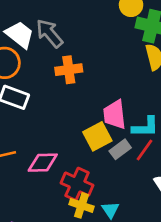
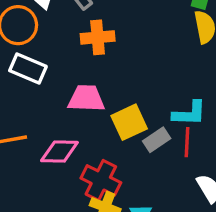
pink trapezoid: (115, 115) -> (86, 98), moved, turned 96
red line: (145, 150) -> (187, 142), turned -35

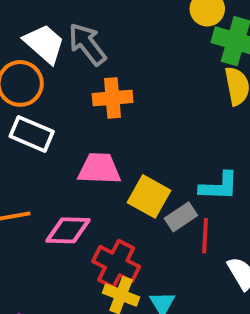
yellow square: (129, 122) -> (149, 196), turned -36
red line: (187, 142) -> (205, 236), moved

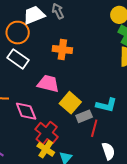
white trapezoid: (44, 44) -> (34, 15), turned -75
gray arrow: (87, 44) -> (58, 11), moved, size x0.7
pink diamond: (68, 230) -> (26, 111), turned 55

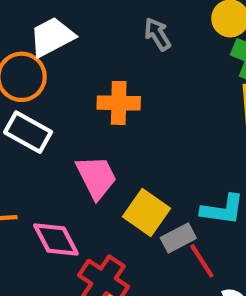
gray arrow: (58, 11) -> (157, 34), moved
pink trapezoid: (48, 84) -> (96, 177), turned 55
red line: (94, 128) -> (202, 261), turned -42

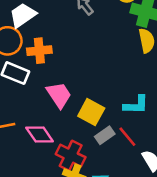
orange cross: (119, 103) -> (39, 51), moved
gray rectangle: (178, 238) -> (105, 135), moved

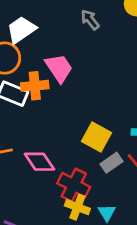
orange cross: (39, 51) -> (35, 86), moved
pink trapezoid: (59, 95) -> (59, 68), moved

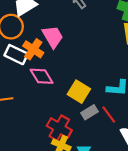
orange cross: (35, 86) -> (33, 49), turned 36
pink diamond: (39, 162) -> (42, 76), moved

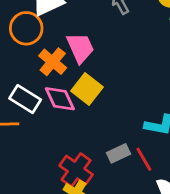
white rectangle: (16, 55) -> (25, 99), moved
yellow square: (79, 92) -> (87, 89), moved

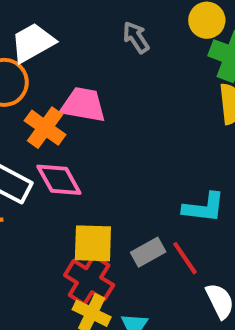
pink trapezoid: (80, 48) -> (83, 105), turned -52
yellow square: (87, 89) -> (93, 243), moved, turned -32

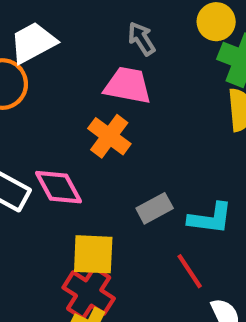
pink trapezoid: (83, 105) -> (128, 85), moved
orange cross: (45, 128) -> (109, 136), moved
gray rectangle: (148, 252) -> (155, 208), moved

